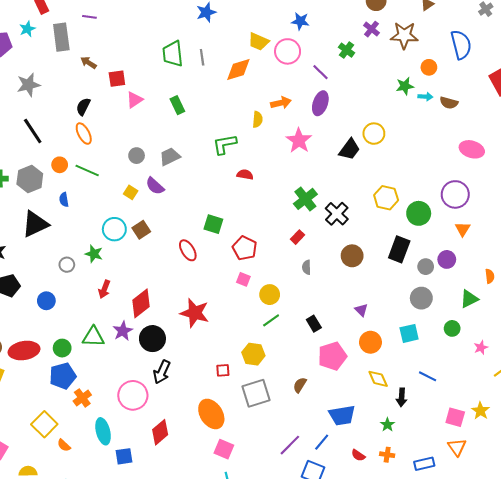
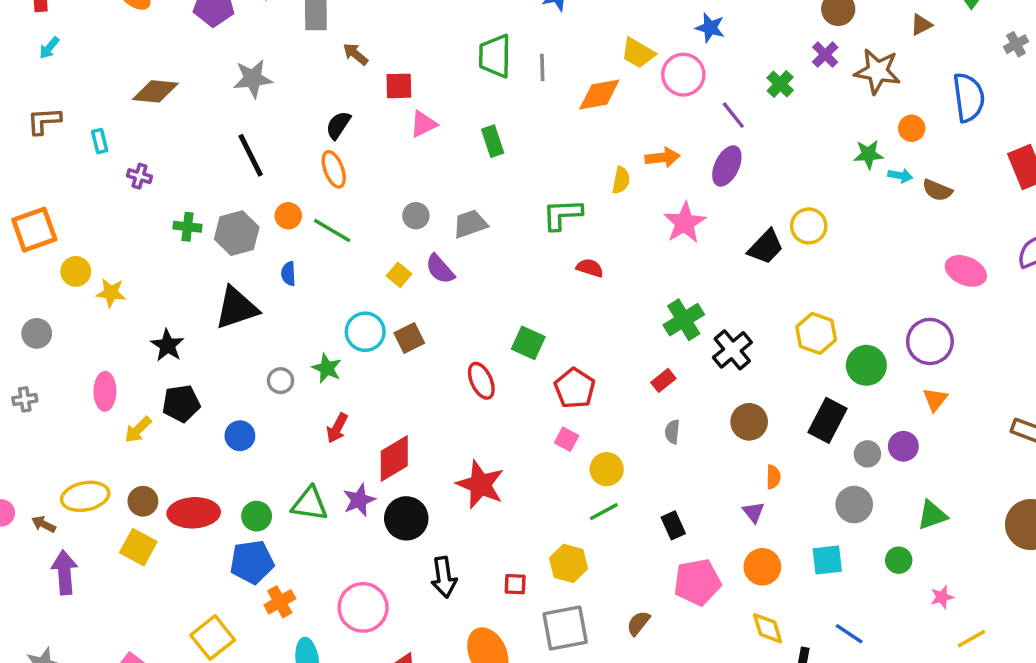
orange semicircle: (490, 276) -> (773, 477), moved
black arrow: (162, 372) -> (444, 577), moved, turned -40

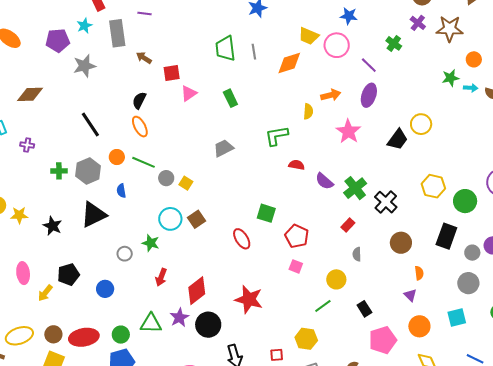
gray star: (253, 79) -> (84, 66), moved
gray circle: (416, 216) -> (166, 178), moved
purple semicircle: (440, 269) -> (324, 181), moved
black star: (167, 345) -> (52, 226), moved
yellow circle: (607, 469) -> (336, 279), moved

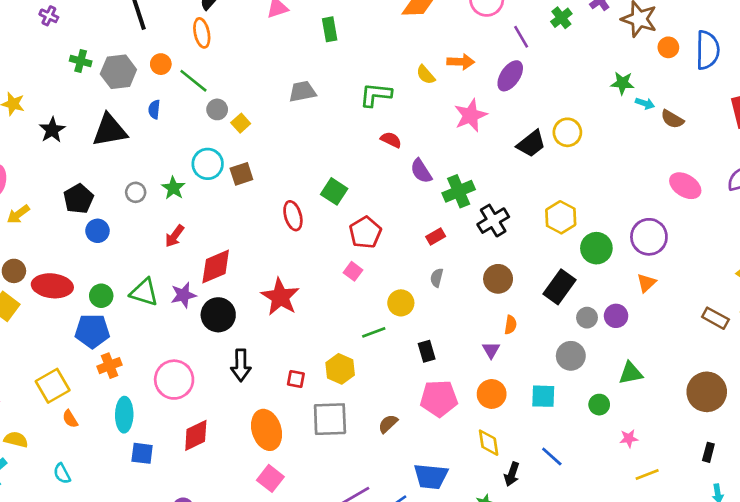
orange circle: (474, 59) -> (668, 47), moved
yellow semicircle: (308, 111) -> (426, 75), turned 119
black pentagon: (68, 274) -> (78, 199), moved, turned -30

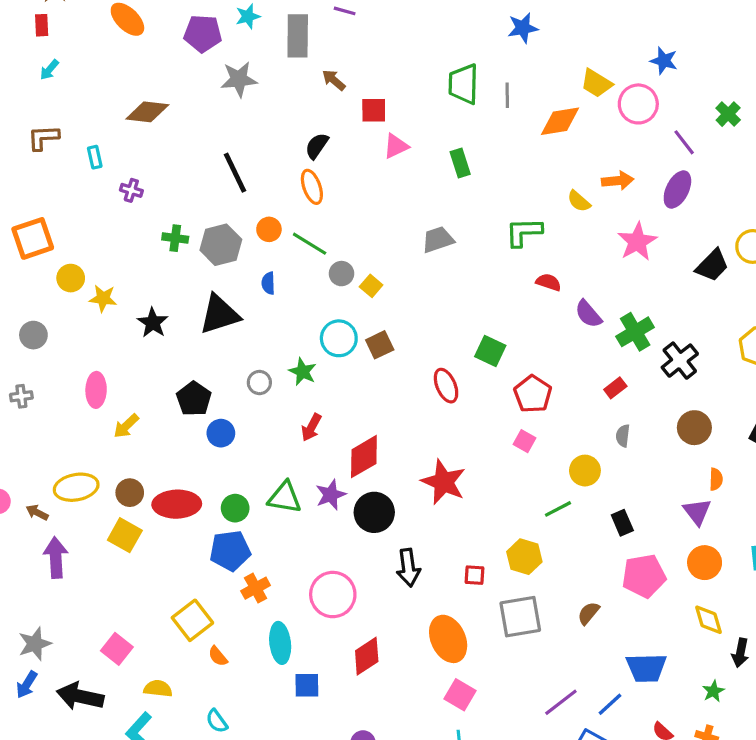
purple triangle: (491, 350) -> (697, 512), size x1.4

